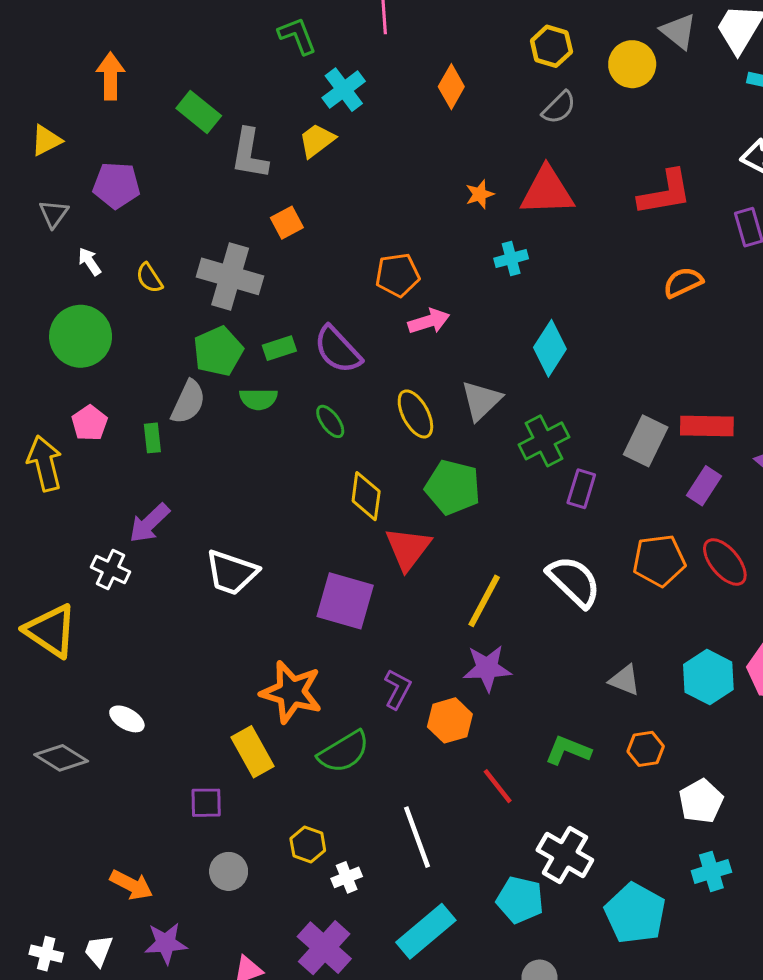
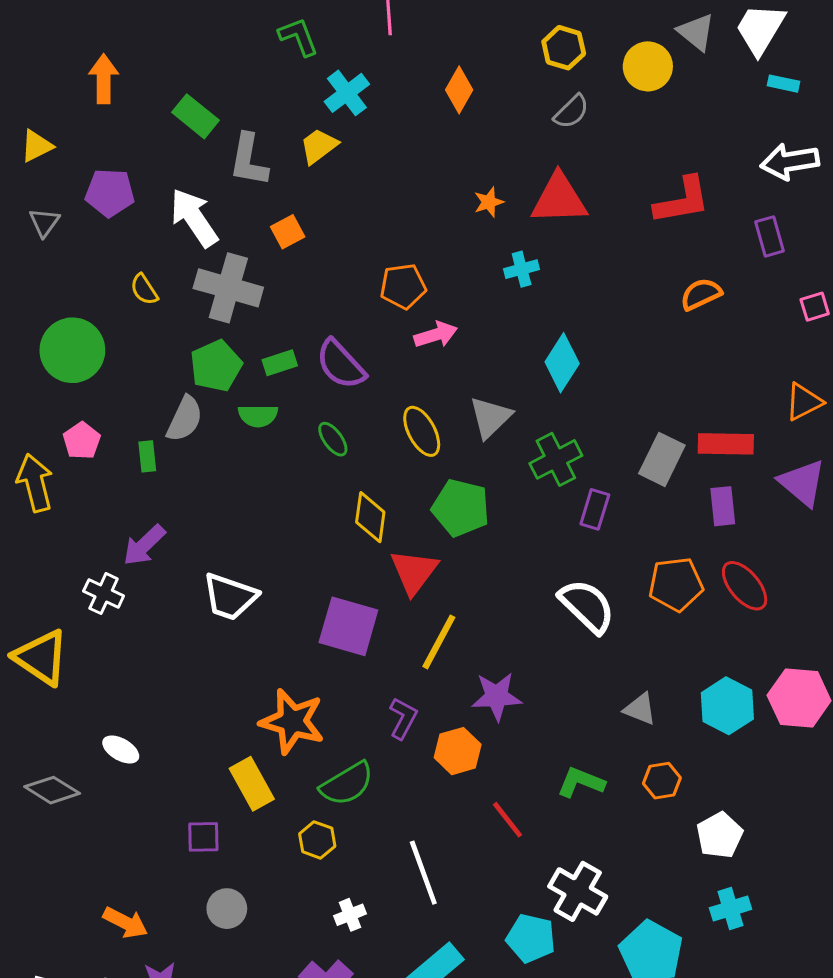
white arrow: (90, 262) -> (194, 218), moved, size x2.0
purple rectangle: (704, 486) -> (723, 506), turned -39
yellow line: (484, 601) -> (439, 642), moved
yellow hexagon: (308, 845) -> (317, 840), moved

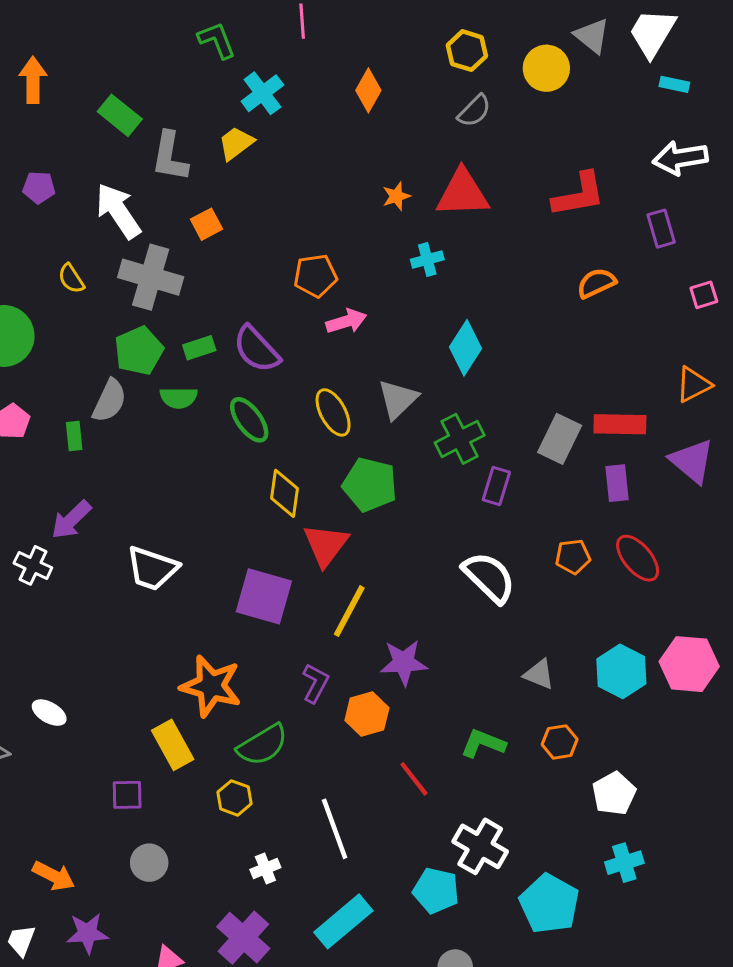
purple pentagon: (110, 193) -> (39, 187), size x0.7
green ellipse: (333, 439) -> (249, 420), size x1.4
orange pentagon: (676, 584) -> (573, 557), size x0.7

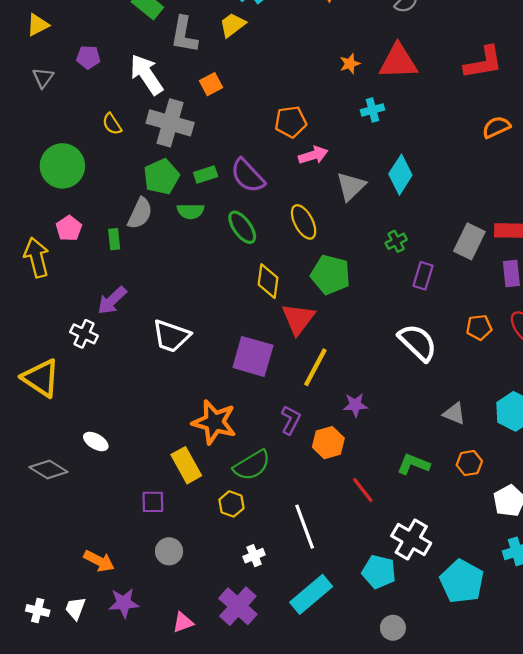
gray triangle: (398, 399) -> (351, 186), moved
green cross: (460, 439) -> (396, 241), size x0.6
purple star: (404, 663) -> (355, 405), size x0.7

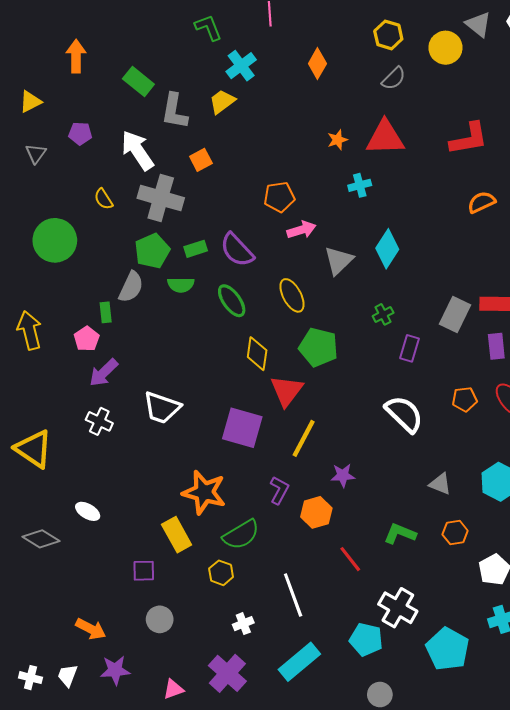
pink pentagon: (69, 228) -> (87, 339), moved
white cross: (84, 334) -> (99, 421), moved

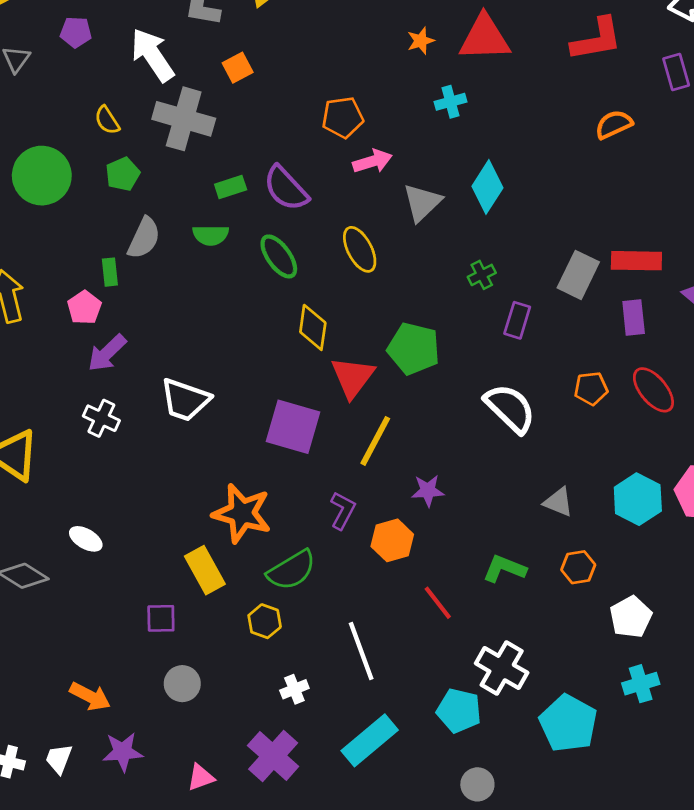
green pentagon: (152, 251) -> (123, 174), moved, size x0.7
green pentagon: (318, 347) -> (414, 349), moved

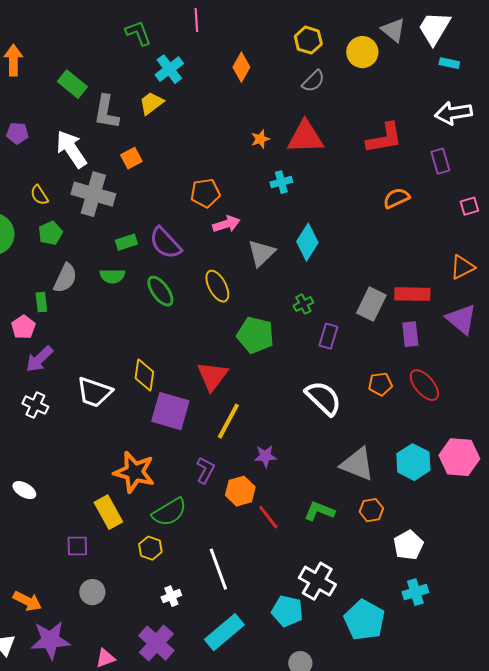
yellow diamond: (313, 327) -> (144, 375), moved
green pentagon: (414, 349) -> (255, 335), moved
gray triangle: (558, 502) -> (357, 464), size x1.6
red line: (438, 603) -> (268, 517), moved
purple star: (123, 752) -> (50, 640), size x1.4

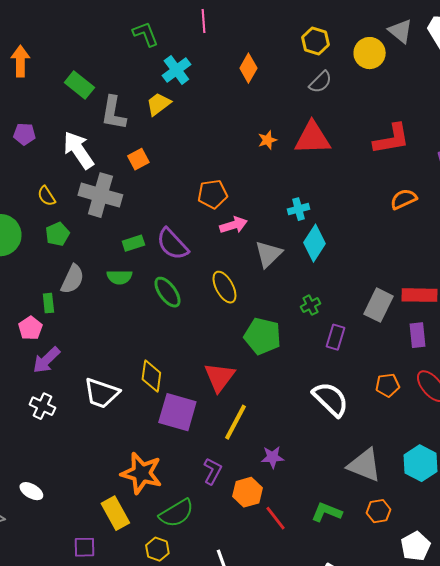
cyan cross: (281, 182) -> (299, 209), moved

